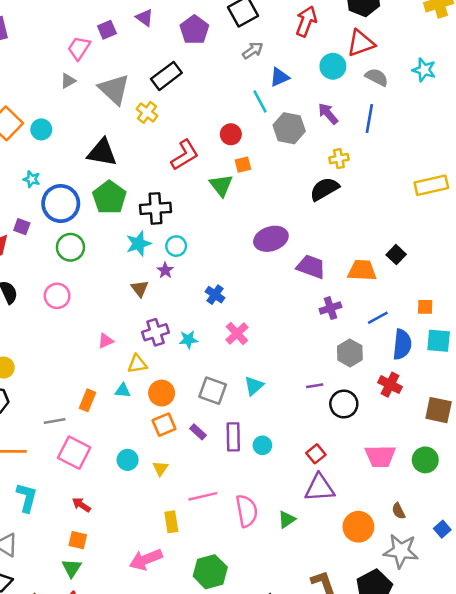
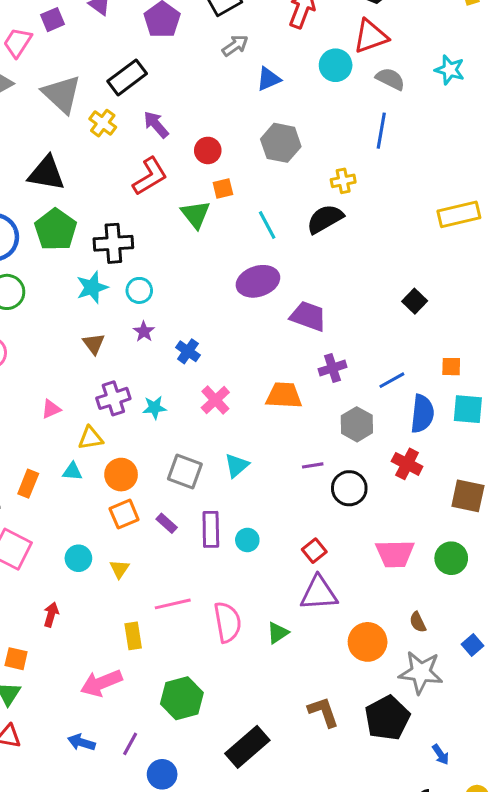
cyan line: (260, 101) -> (267, 225), moved
purple arrow: (328, 114) -> (156, 125), moved
purple star: (165, 270) -> (144, 332), moved
orange trapezoid: (362, 270) -> (284, 395), moved
red arrow: (81, 505) -> (51, 615), moved, turned 72

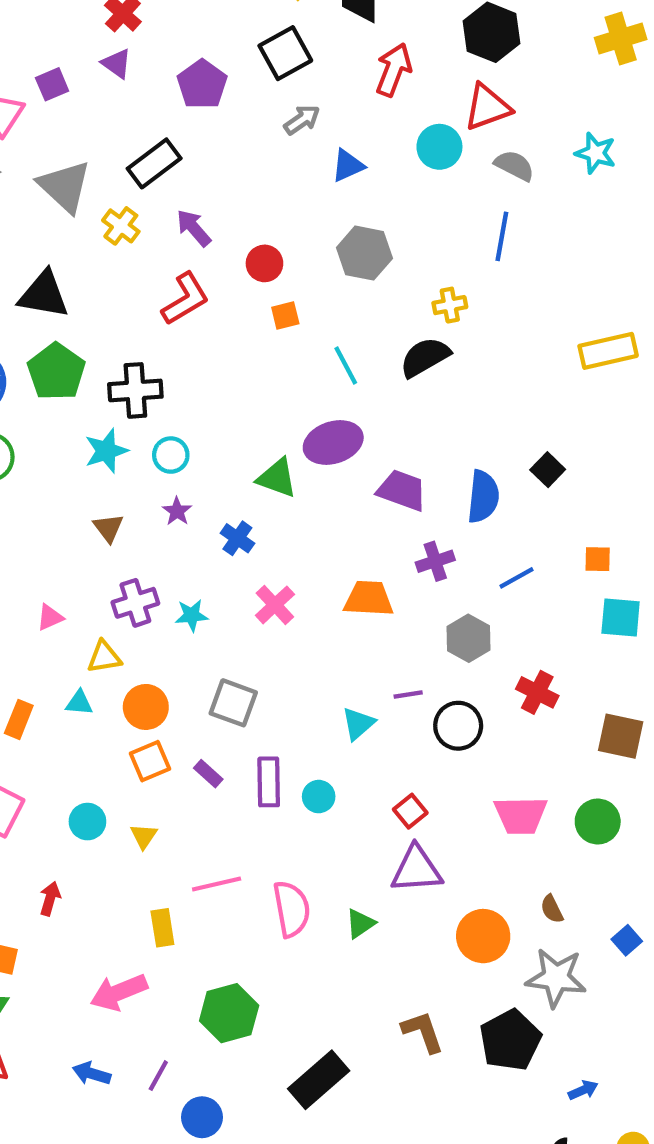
green triangle: (196, 214) -> (277, 478), moved, turned -32
blue semicircle: (422, 414) -> (483, 497), moved
cyan triangle: (237, 465) -> (358, 724), moved
blue arrow: (441, 755) -> (583, 1090), turned -80

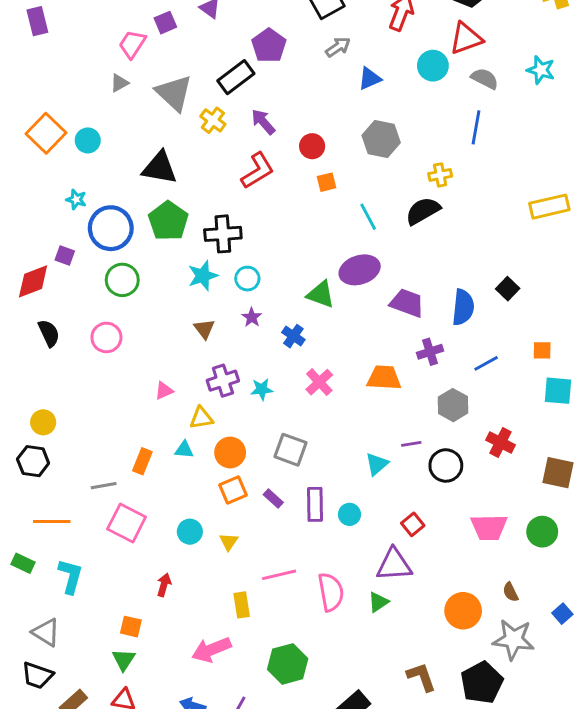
purple pentagon: (202, 84) -> (269, 46), moved
purple triangle: (417, 869) -> (394, 565), moved

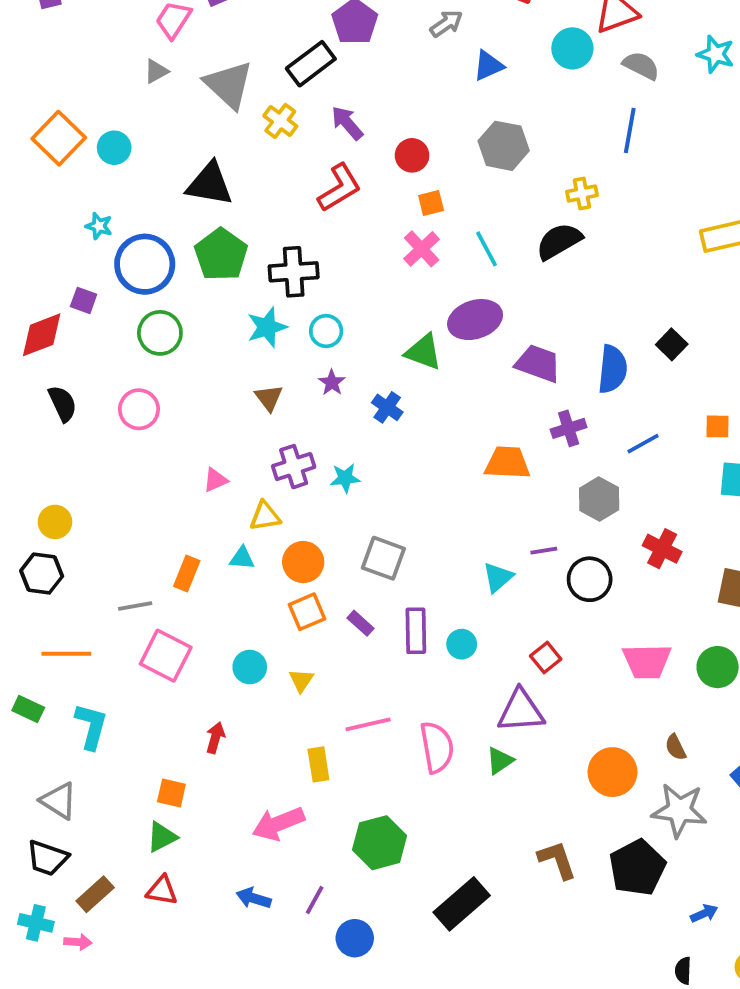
pink cross: (319, 382) -> (422, 249), moved
green triangle: (124, 660) -> (162, 837), turned 30

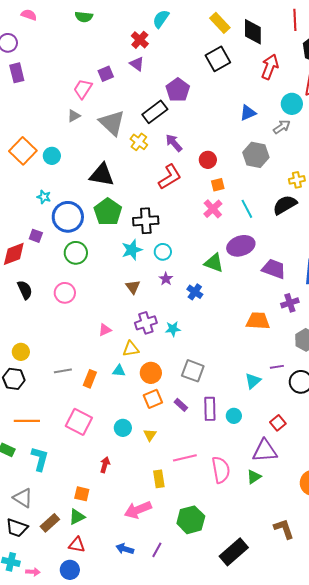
gray arrow: (446, 24) -> (282, 127), moved
gray line: (135, 606) -> (63, 371), moved
brown rectangle: (95, 894) -> (50, 523), moved
blue circle: (355, 938) -> (70, 570), moved

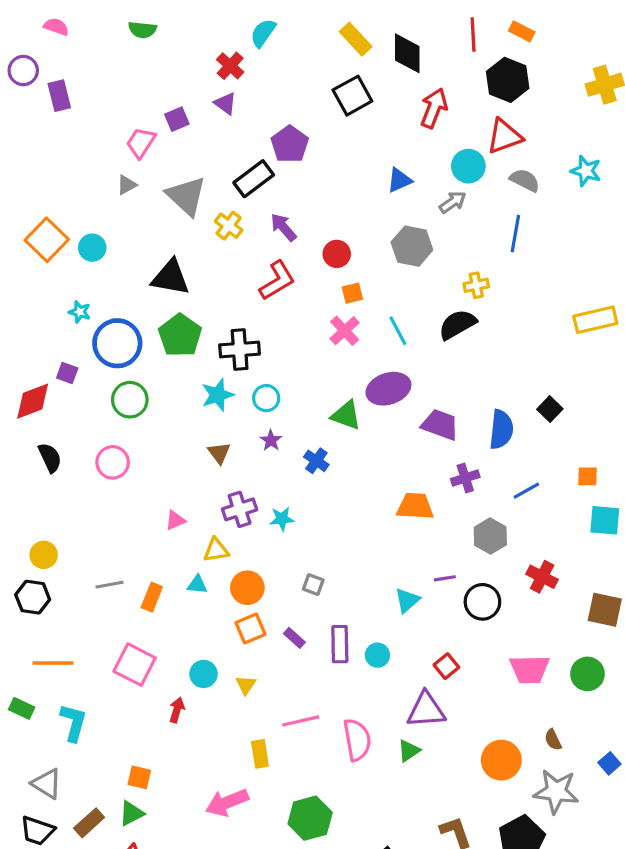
purple rectangle: (17, 73) -> (59, 96), moved
gray square: (193, 371) -> (313, 585), size x0.6
red arrow: (105, 465) -> (177, 710), moved

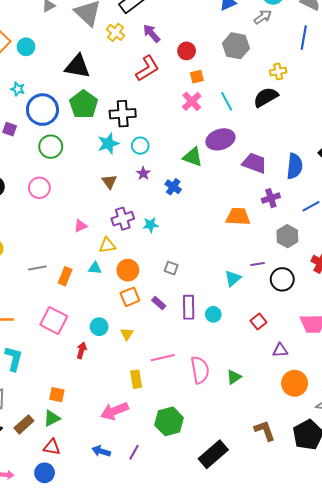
purple triangle: (426, 710) -> (280, 350), moved, size x0.6

